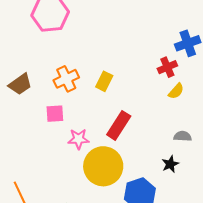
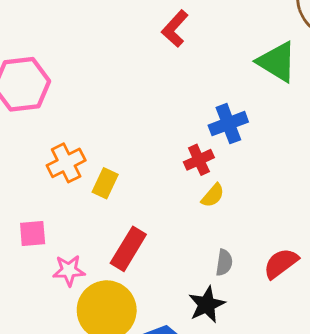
orange cross: (66, 79) -> (66, 163), moved
gray semicircle: (183, 136) -> (224, 263), turned 96
black star: (170, 164) -> (207, 305), size x1.4

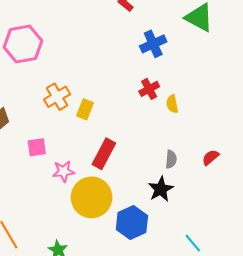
blue cross: (228, 124) -> (153, 44), moved
yellow semicircle: (213, 195) -> (172, 104), moved, turned 132
red semicircle: (281, 263) -> (210, 157), size x0.7

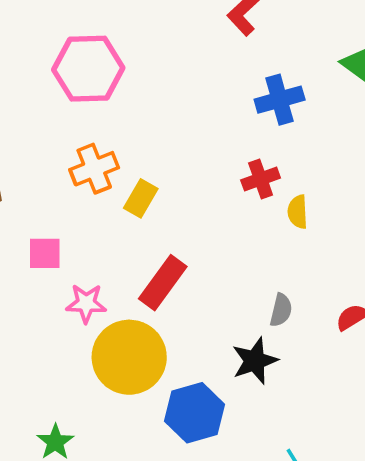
pink hexagon: (23, 44) -> (88, 69), moved

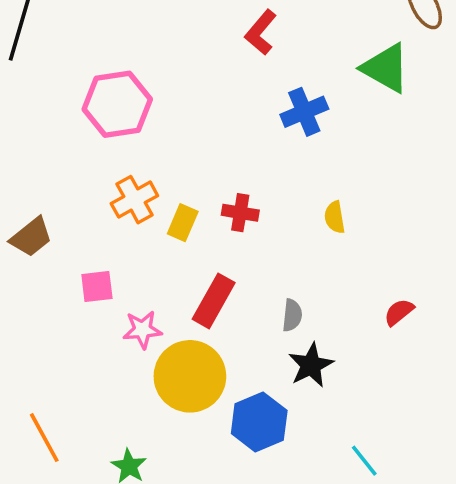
red cross: (261, 179) -> (240, 213), moved, turned 36
gray semicircle: (281, 310) -> (292, 315), moved

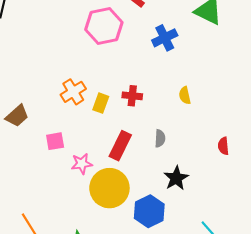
pink hexagon: (117, 104) -> (104, 26), moved
red semicircle: (399, 312) -> (223, 146), turned -54
gray semicircle: (292, 315) -> (160, 138), moved

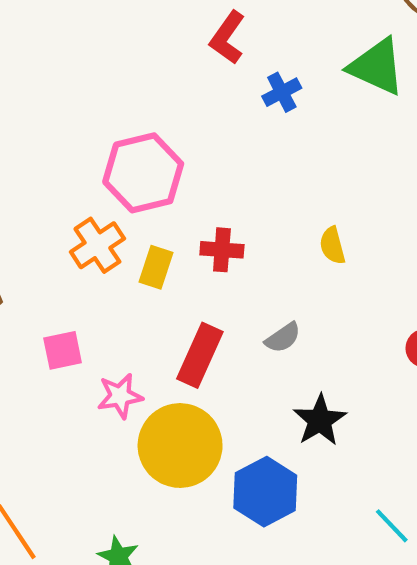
pink hexagon: (104, 26) -> (143, 173), moved
blue cross: (165, 38) -> (282, 92), moved, size x0.7
gray semicircle: (160, 138) -> (283, 338), turned 54

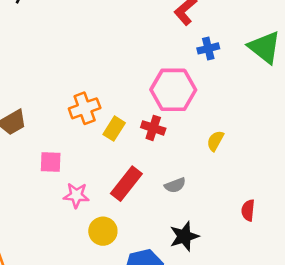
pink hexagon: (143, 173) -> (173, 90), moved
yellow semicircle: (332, 246) -> (215, 141), turned 30
yellow circle: (180, 446) -> (103, 231), size x0.6

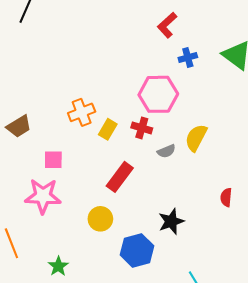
yellow semicircle: (215, 141) -> (196, 138), size x1.5
gray semicircle: (175, 185) -> (166, 151), moved
pink star: (76, 195) -> (43, 196), moved, size x1.6

